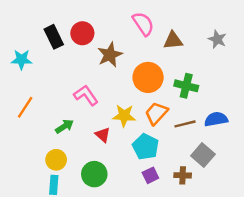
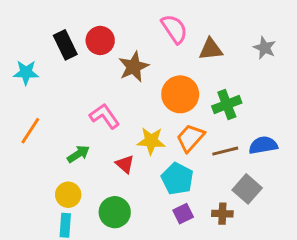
green cross: (186, 86) -> (227, 105), turned -35

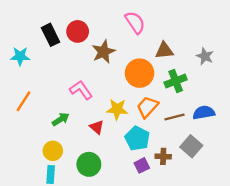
gray star: (265, 48) -> (205, 56), moved
brown triangle: (211, 49) -> (164, 51), moved
brown cross: (222, 214) -> (163, 156), moved

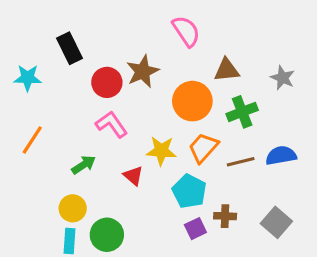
red circle: (78, 31) -> (107, 82), moved
gray square: (191, 146) -> (276, 222), moved
green circle: (89, 164) -> (107, 235), moved

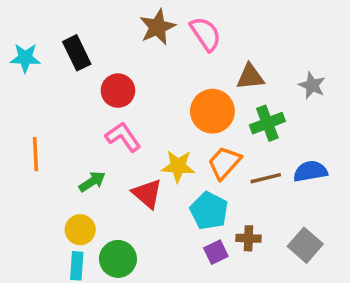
brown star: (143, 72) -> (157, 27), moved
cyan star: (28, 78) -> (25, 58), moved
orange line: (32, 140) -> (36, 154), turned -36
red triangle: (133, 176) -> (147, 194), size x1.4

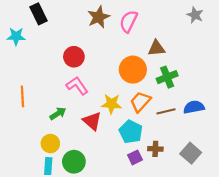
pink semicircle: (206, 34) -> (129, 21), turned -120
black rectangle: (77, 53) -> (39, 14), moved
gray star: (312, 85) -> (195, 15), moved

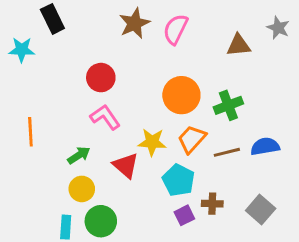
gray star: (195, 15) -> (278, 28), moved
brown triangle: (156, 48) -> (239, 45), moved
yellow circle: (50, 144) -> (82, 189), moved

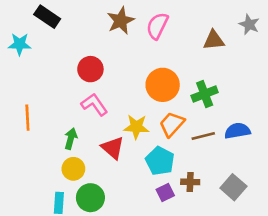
black rectangle: (52, 19) -> (47, 17), turned -30
green arrow: (79, 155) -> (71, 139), turned -42

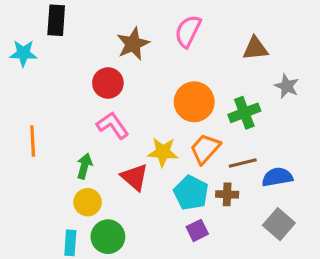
black rectangle: (47, 17) -> (56, 20), turned 60
brown star: (121, 21) -> (133, 44), moved
gray star: (249, 24) -> (287, 86), moved
blue semicircle: (237, 131) -> (277, 177), moved
brown cross: (190, 182) -> (227, 194), moved

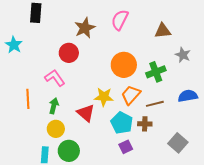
cyan star: (23, 53) -> (14, 45), moved, turned 30
pink L-shape: (113, 125) -> (55, 78), moved
orange line: (33, 141) -> (28, 99), moved
blue semicircle: (277, 177) -> (188, 96), moved

